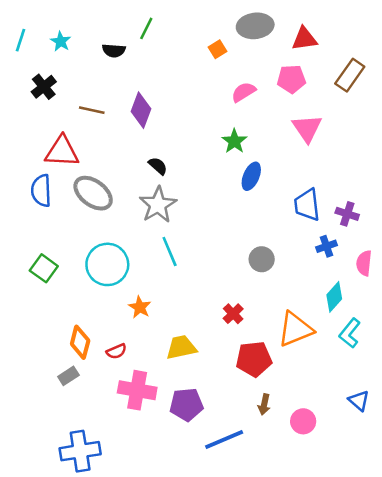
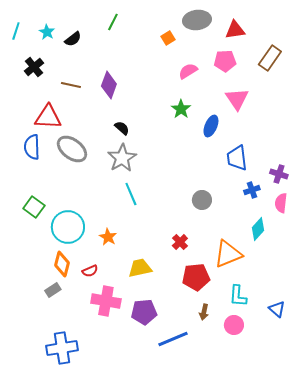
black semicircle: (114, 50) -> (73, 39), moved, turned -42
blue ellipse: (251, 176) -> (211, 126), moved
purple cross: (347, 214) -> (279, 174), moved
cyan circle: (107, 264) -> (68, 227), moved
cyan L-shape: (350, 333) -> (238, 296), moved, turned -35

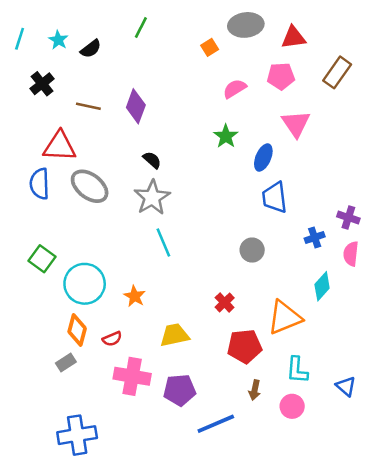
blue trapezoid: (237, 158) -> (275, 197), moved

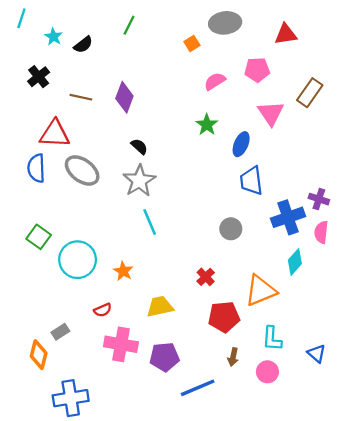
red triangle: (293, 37) -> (286, 34), moved
cyan line: (20, 39) -> (21, 18), moved
brown rectangle: (337, 72) -> (310, 93), moved
blue cross: (315, 238) -> (288, 217), size x1.8
orange diamond: (77, 330) -> (39, 355), moved

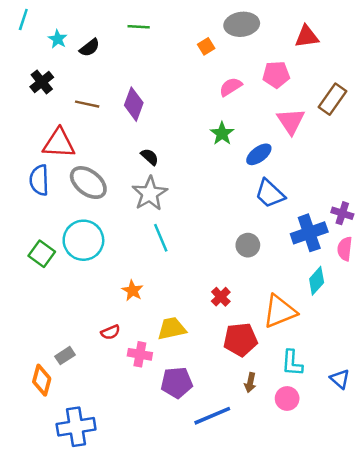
green line: (129, 25) -> (139, 27), turned 66
blue ellipse: (241, 144) -> (259, 154), turned 30
blue trapezoid: (251, 181) -> (270, 194), turned -40
cyan circle: (78, 260) -> (83, 240), moved
pink cross: (121, 344) -> (140, 354), moved, size x0.7

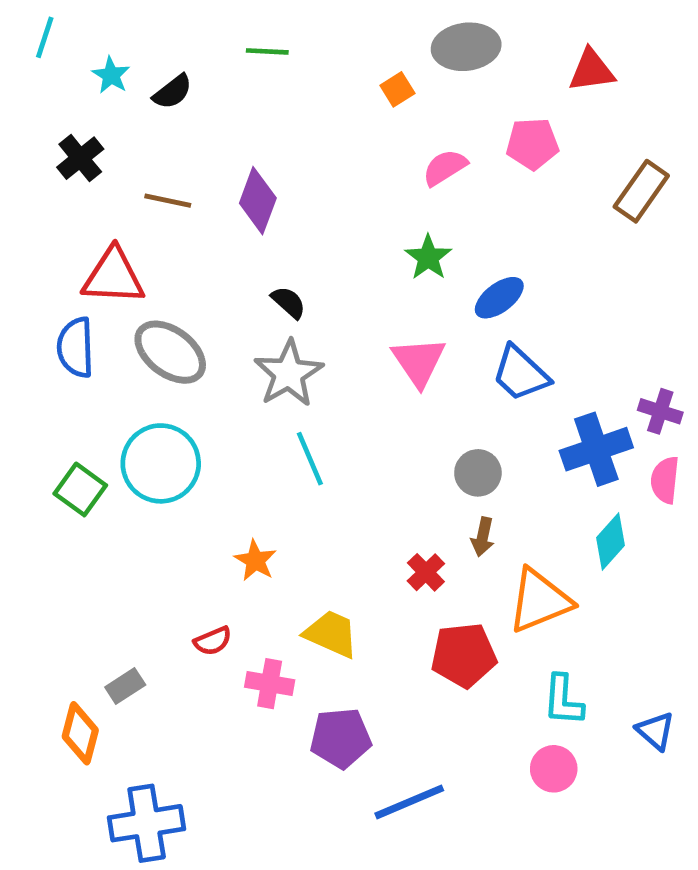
pink triangle: (291, 121) -> (419, 362), moved
yellow trapezoid: (172, 329) -> (331, 634), turned 36
brown arrow: (250, 383) -> (483, 537), moved

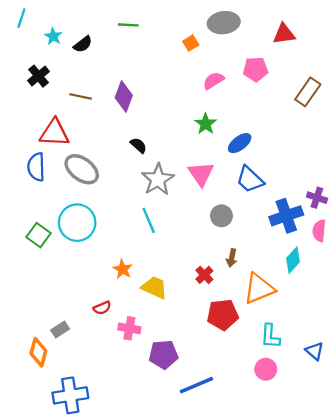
gray star: (289, 373) -> (158, 179), moved
gray circle: (478, 473) -> (221, 216), moved
yellow trapezoid: (331, 634) -> (154, 287), moved

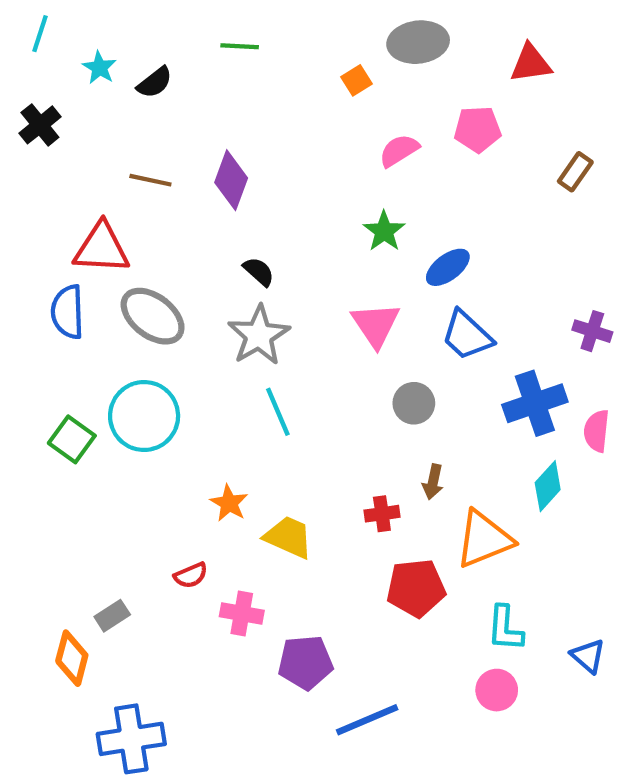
black cross: (38, 76) -> (40, 125), moved
brown rectangle: (308, 92) -> (575, 172), size x0.7
gray star: (158, 179) -> (259, 335), moved
purple cross: (317, 198) -> (592, 331), moved
red cross: (204, 275) -> (382, 514), turned 36

